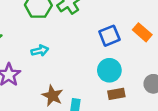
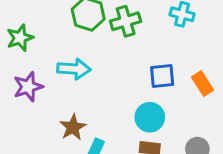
cyan arrow: (40, 51) -> (74, 69), size x1.5

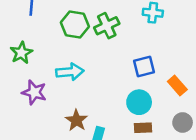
orange rectangle: (203, 84) -> (177, 85), moved
purple star: (28, 87) -> (34, 92), turned -30

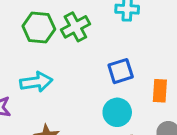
orange rectangle: (177, 85) -> (160, 91), turned 48

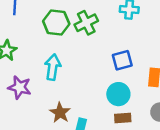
cyan arrow: (36, 82) -> (53, 67), turned -75

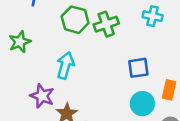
purple star: (20, 87) -> (42, 96), moved
cyan circle: (118, 94) -> (142, 104), moved

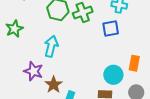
blue square: (138, 68) -> (111, 28), moved

